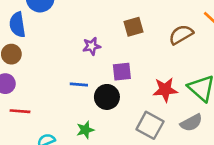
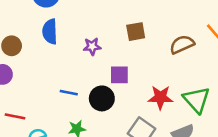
blue semicircle: (17, 25) -> (50, 32), moved
blue line: (79, 85) -> (69, 93), moved
red line: (20, 111) -> (15, 116), moved

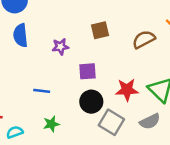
black circle: (102, 98) -> (91, 102), moved

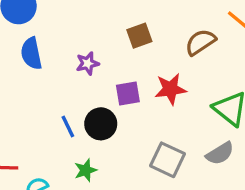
red star: (127, 90) -> (170, 89), moved
blue line: (42, 91) -> (68, 126), turned 63
black circle: (91, 102) -> (101, 124), moved

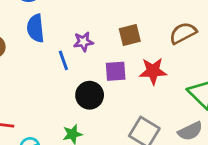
brown square: (139, 36) -> (130, 35), moved
blue line: (68, 126) -> (63, 60), moved

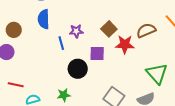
brown square: (130, 35) -> (109, 29), turned -35
red star: (153, 71) -> (125, 44), moved

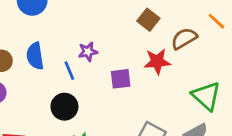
blue semicircle: (44, 19) -> (35, 56), moved
brown square: (109, 29) -> (148, 20), moved
black circle: (78, 69) -> (64, 107), moved

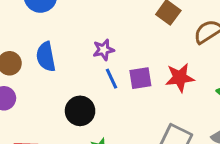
red star: (157, 62) -> (180, 78), moved
blue line: (69, 71) -> (111, 79), moved

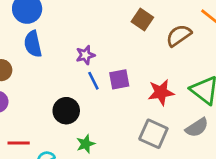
blue semicircle: (46, 57) -> (33, 44), moved
red star: (180, 78) -> (161, 92), moved

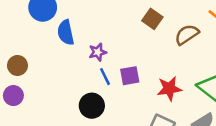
blue semicircle: (33, 44) -> (66, 32), moved
black circle: (66, 111) -> (92, 106), moved

